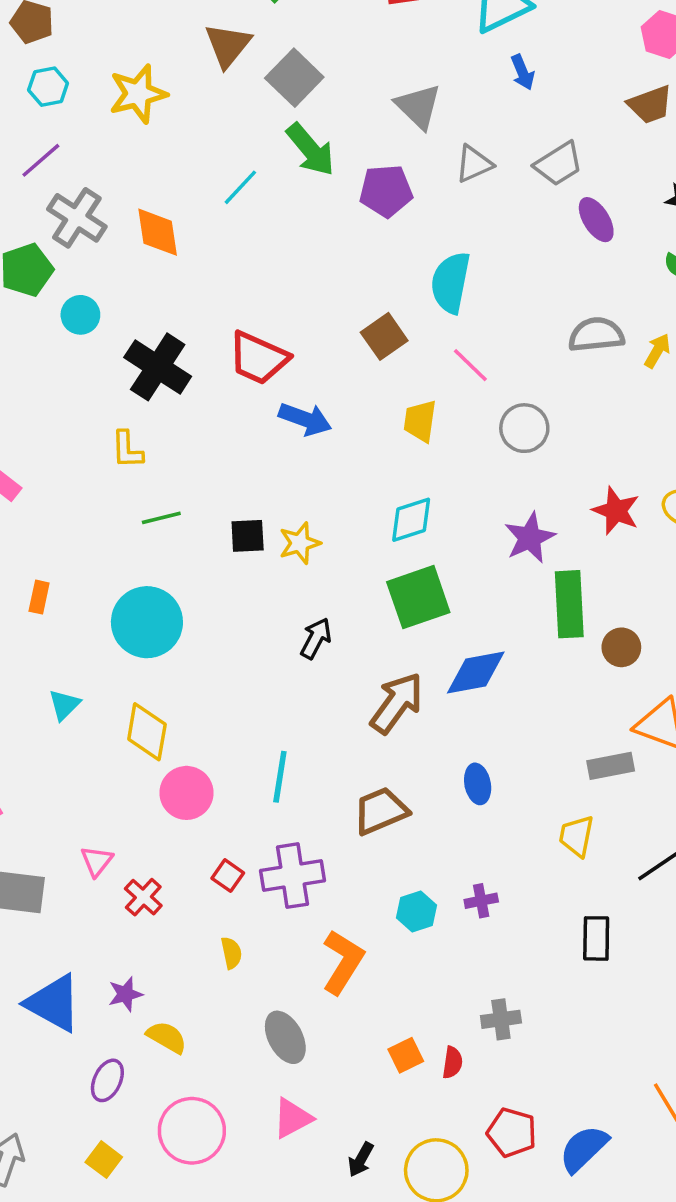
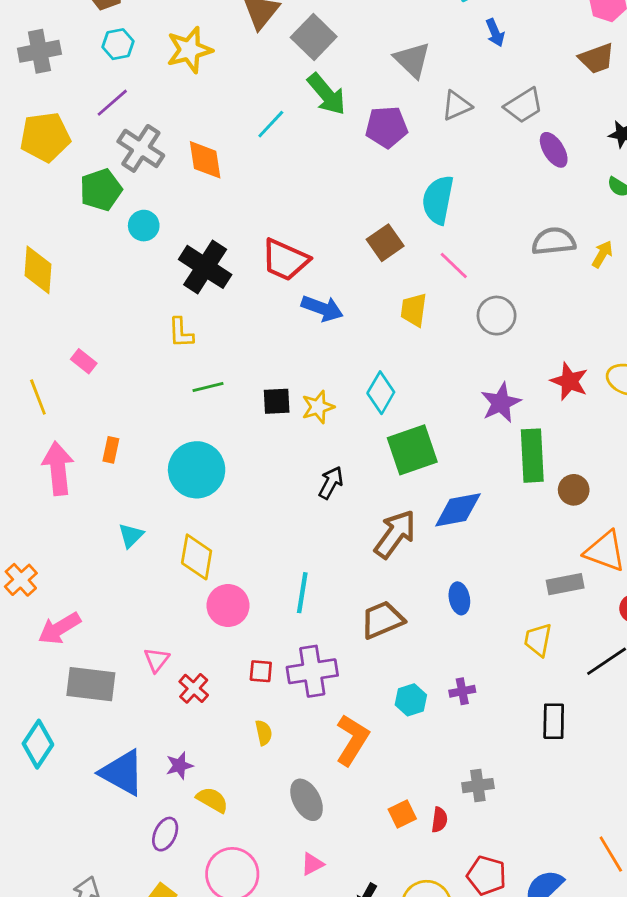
cyan diamond: (411, 520) -> (381, 393), moved, turned -42
red square: (228, 876) -> (261, 671), turned -30
pink triangle: (292, 1118) -> (312, 864), size x0.7

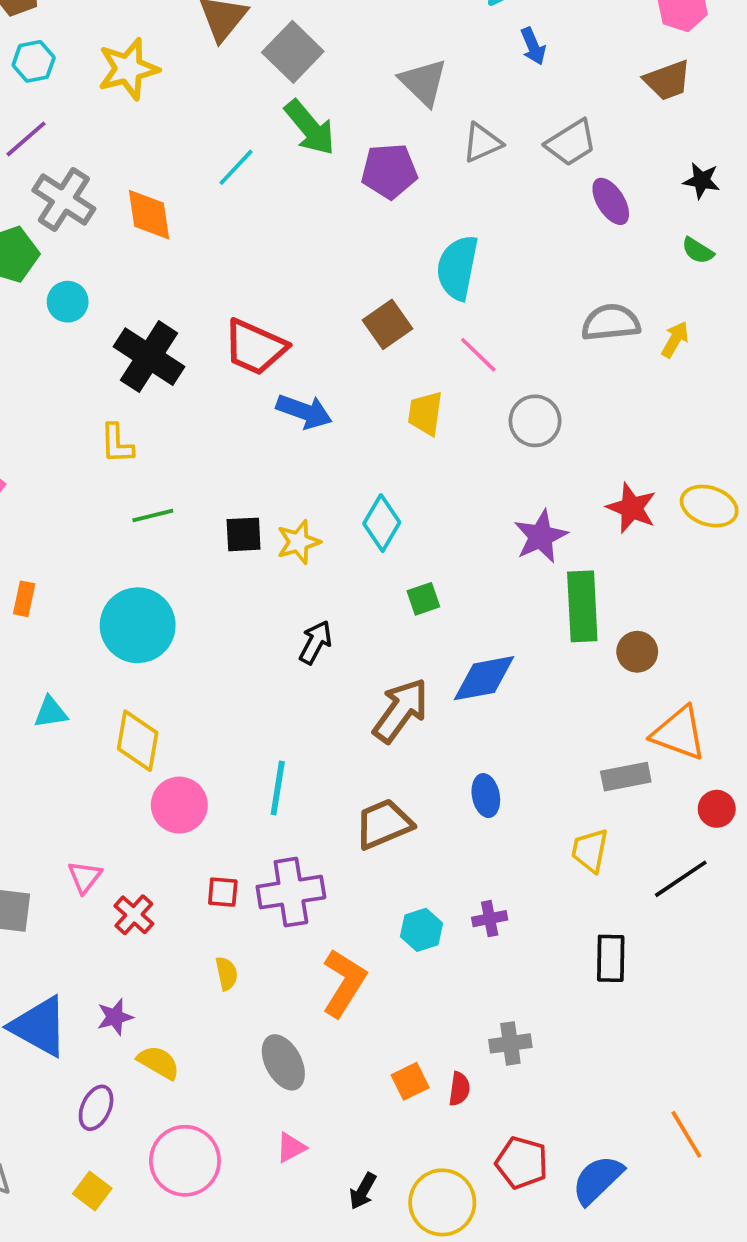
green square: (412, 450) -> (423, 599), size x0.5
cyan triangle: (131, 536) -> (51, 712), turned 36

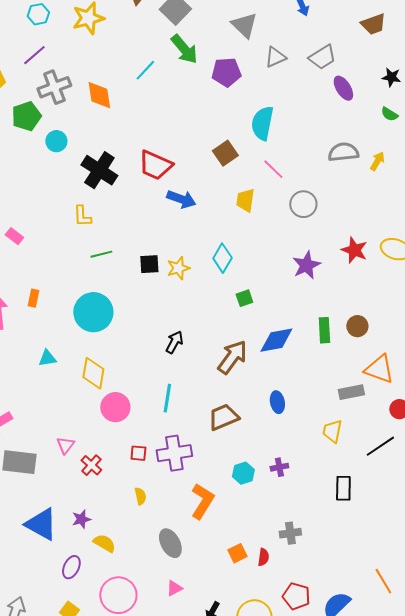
gray cross: (64, 199) -> (54, 87), turned 36
green rectangle: (582, 606) -> (324, 330), moved, size x0.7
black arrow: (316, 642) -> (174, 342), moved

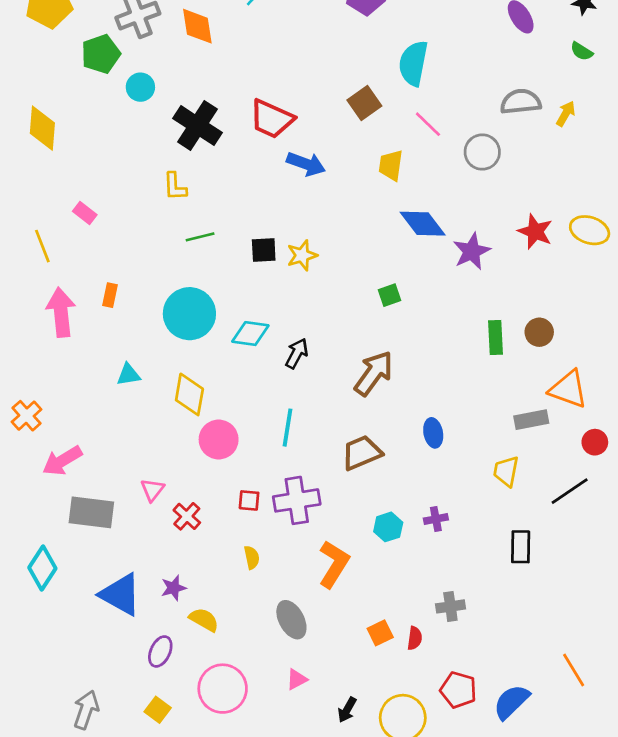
gray circle: (303, 204) -> (482, 152), moved
cyan diamond: (222, 258) -> (250, 334), moved, turned 68
blue diamond: (276, 340) -> (423, 224), moved, turned 63

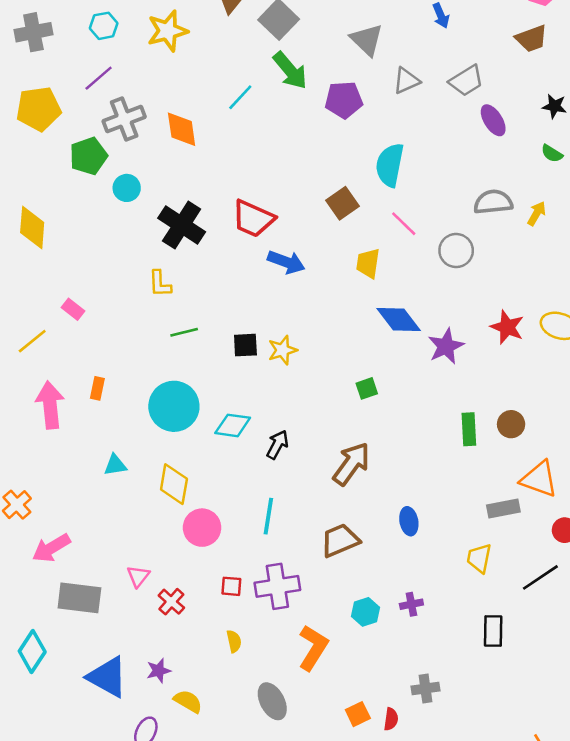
yellow line: (42, 246) -> (32, 341), turned 72

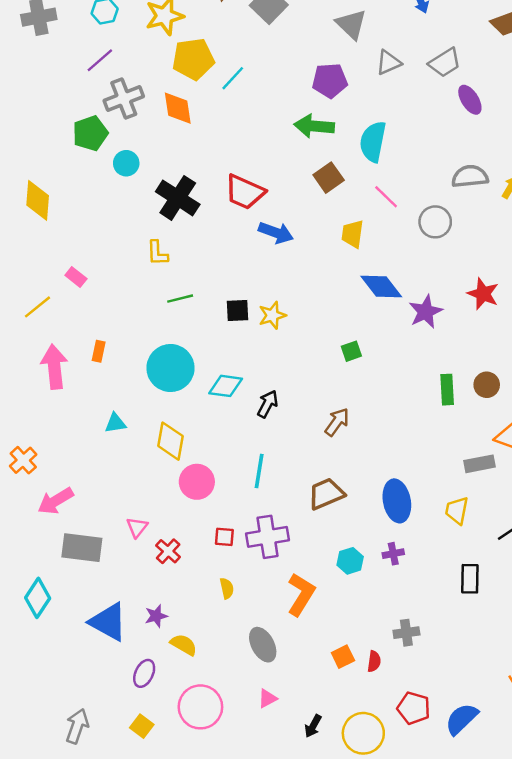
green arrow: (290, 70) -> (314, 126), moved, turned 135
yellow pentagon: (39, 109) -> (193, 59), moved
brown arrow: (351, 464) -> (337, 422), size x0.7
blue ellipse: (409, 521) -> (397, 501), moved, size x1.6

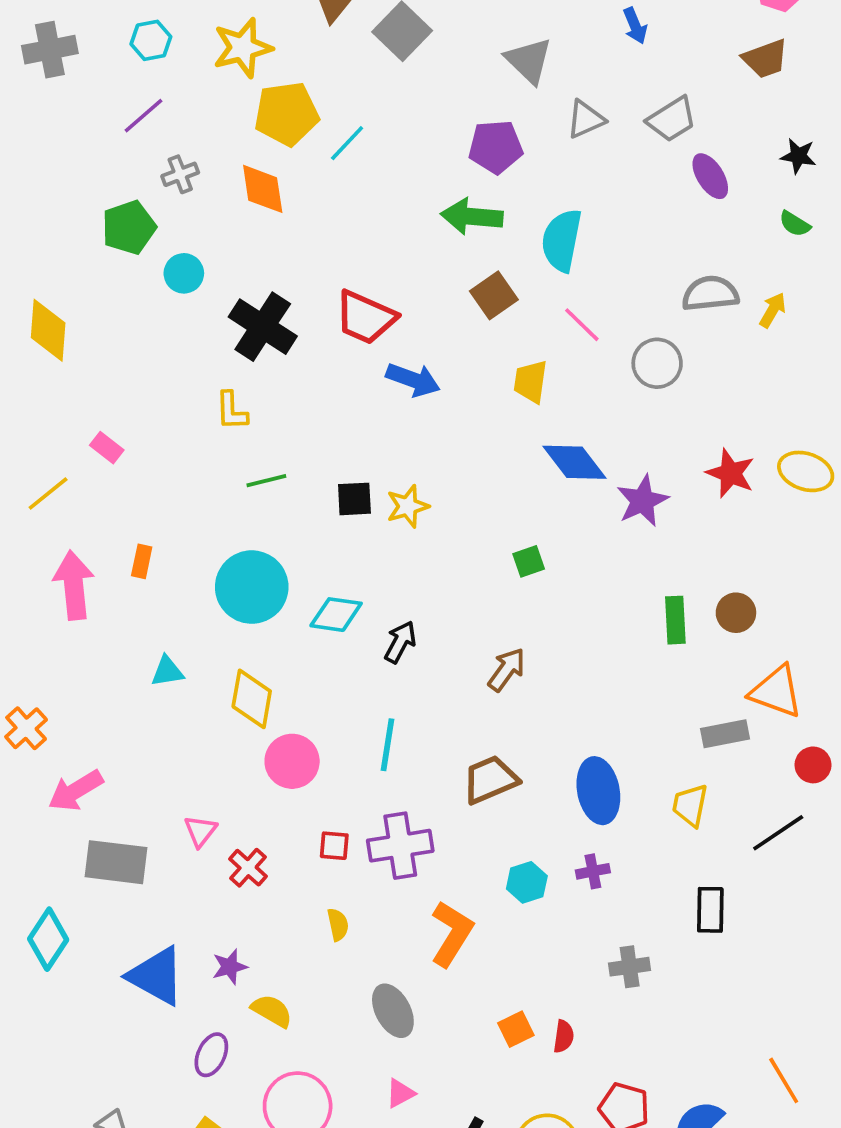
gray cross: (124, 99) -> (180, 174), size x0.6
gray cross: (406, 633) -> (630, 967), moved

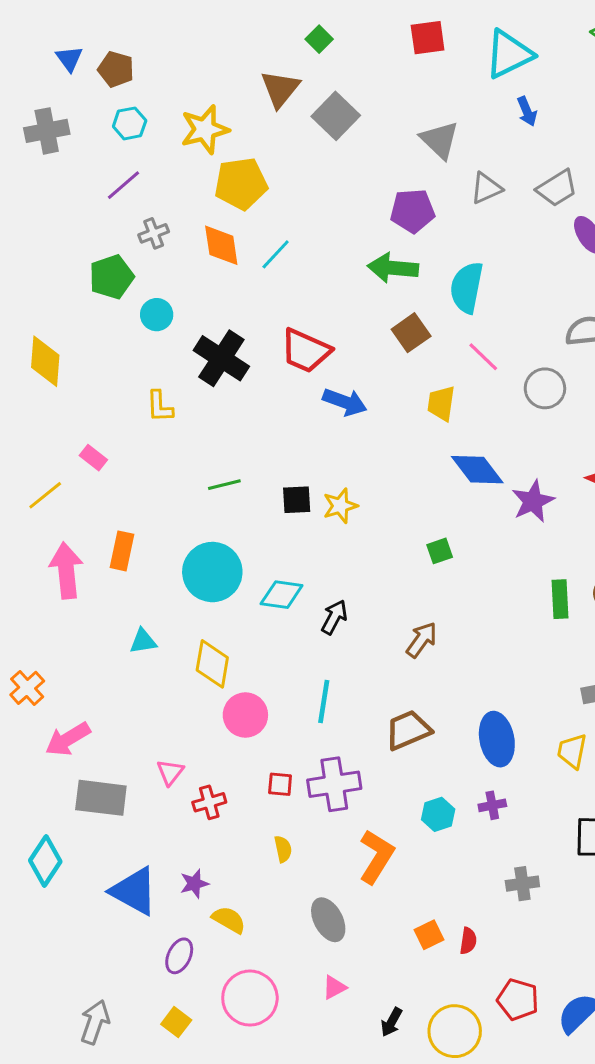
cyan line: (347, 143) -> (276, 254), moved
yellow L-shape: (232, 411) -> (160, 406), moved
orange rectangle: (142, 561) -> (122, 551), size x1.4
red cross: (248, 868) -> (209, 802), turned 32

